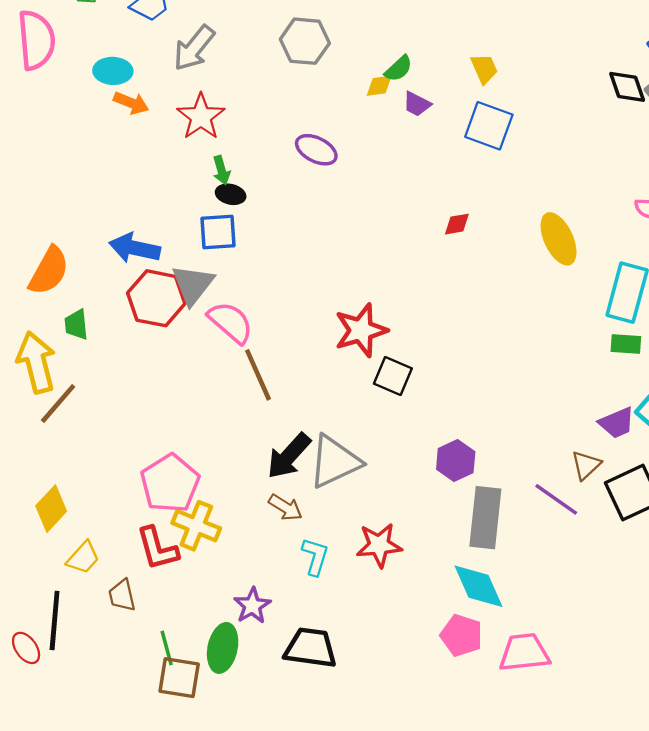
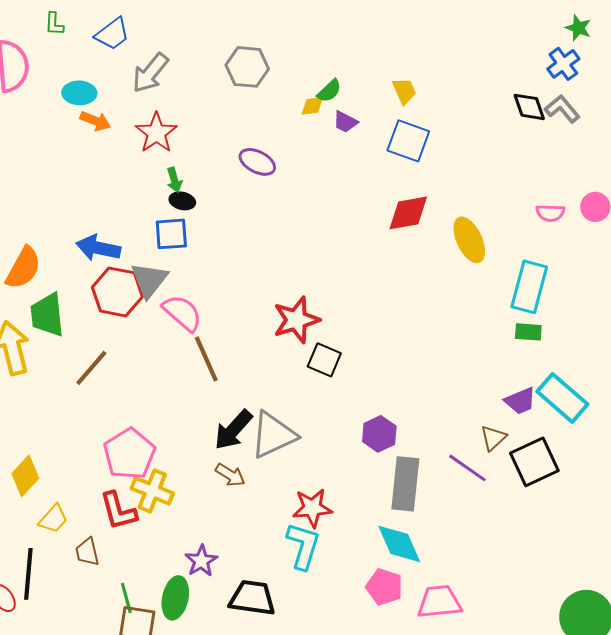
red diamond: (457, 224) -> (408, 213), moved, size x1.8
green trapezoid: (76, 325) -> (47, 315), size x1.6
brown line: (58, 403) -> (91, 368), moved
cyan L-shape: (315, 557) -> (303, 546), moved, size x1.4

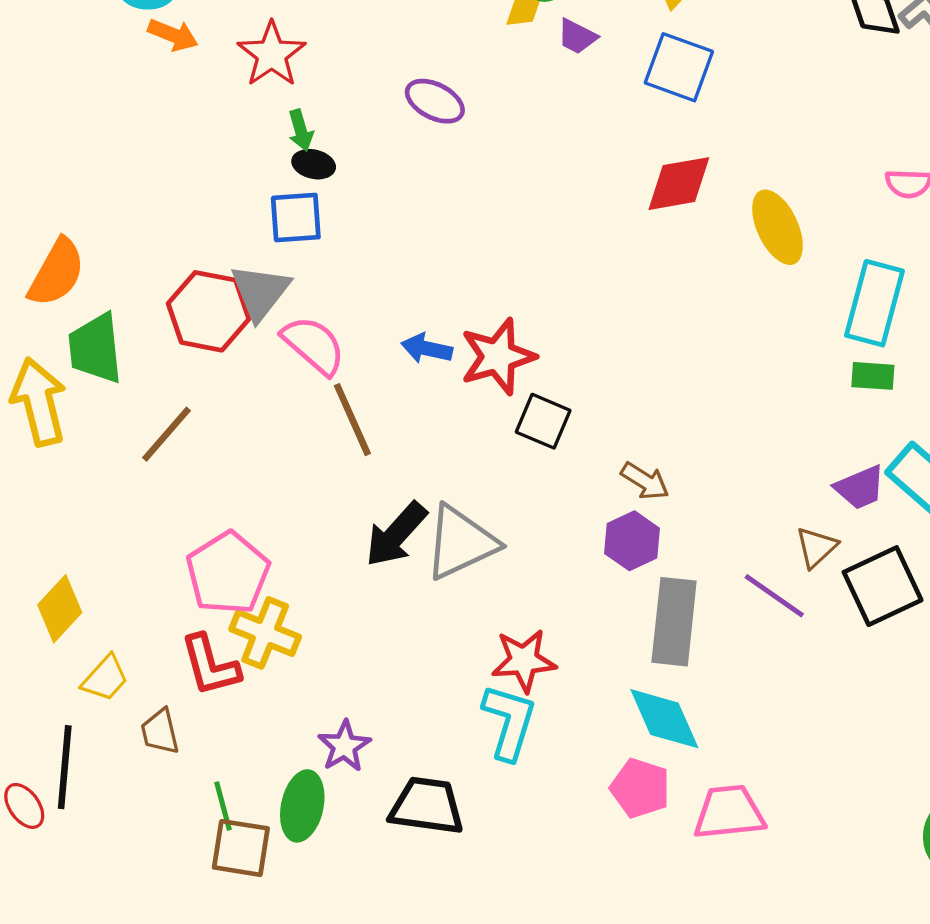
blue arrow: (98, 248) -> (427, 348), moved, size x0.7
brown arrow: (230, 475) -> (645, 481), moved

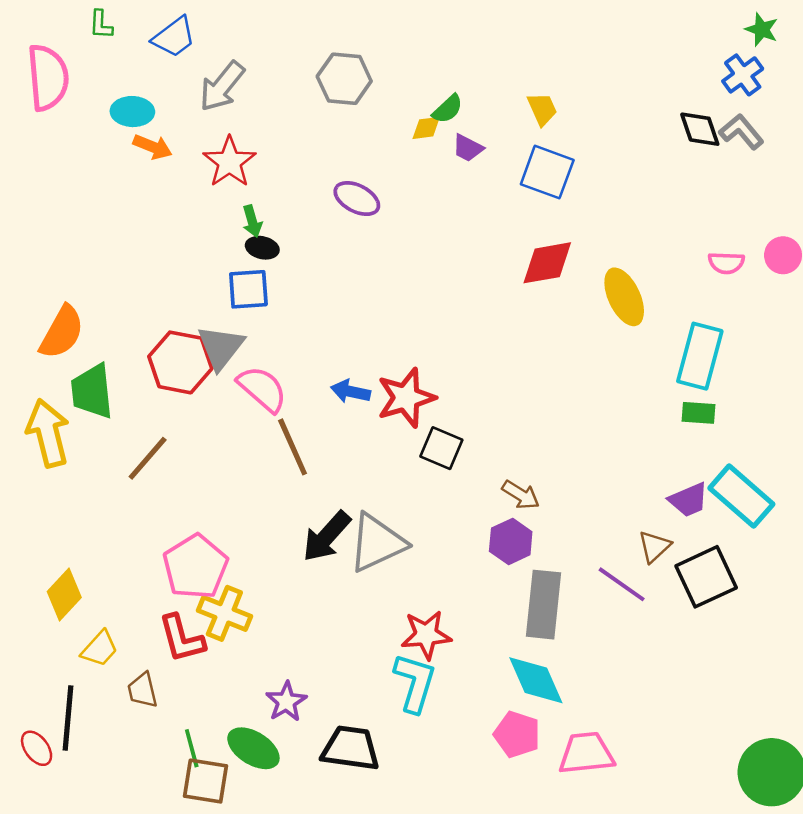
green ellipse: (302, 806) -> (253, 748), turned -70

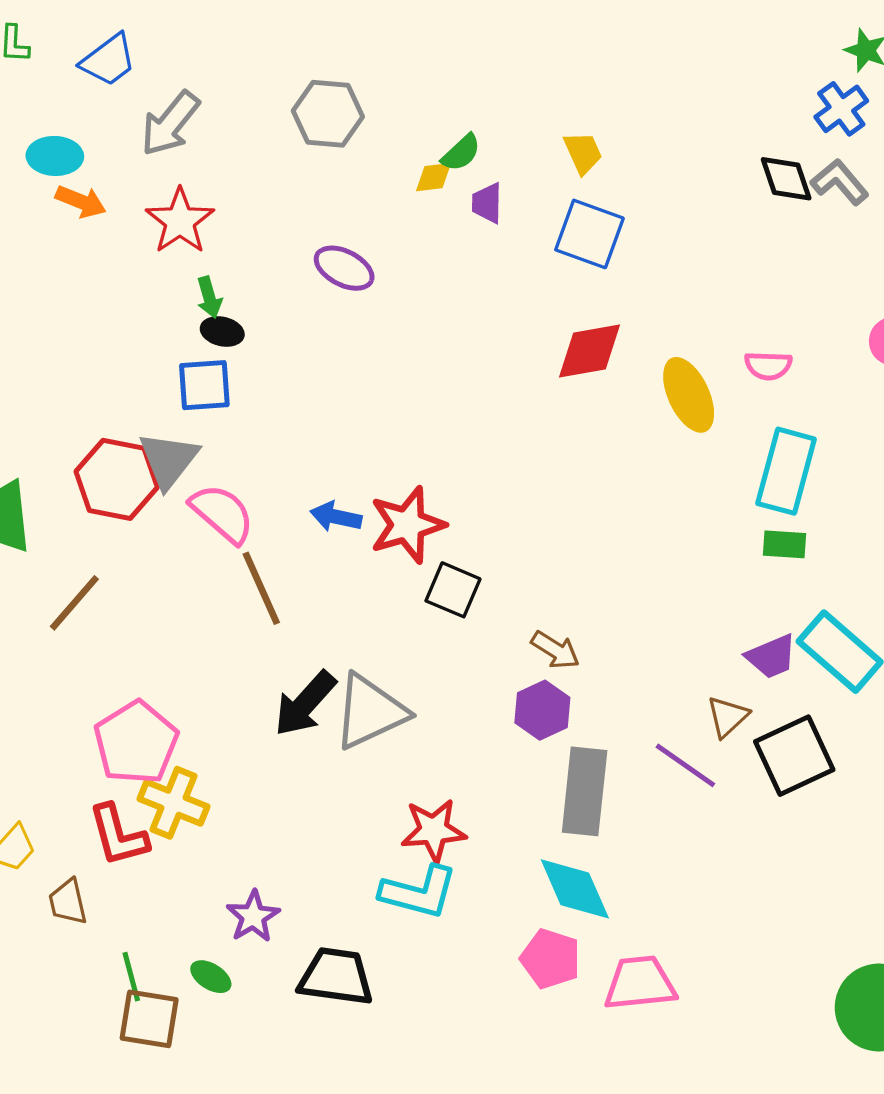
purple trapezoid: (468, 148) -> (487, 203), turned 64
pink semicircle: (726, 263) -> (768, 366), moved
cyan L-shape: (415, 683) -> (419, 892), turned 88
green ellipse: (253, 748) -> (211, 977), size x0.6

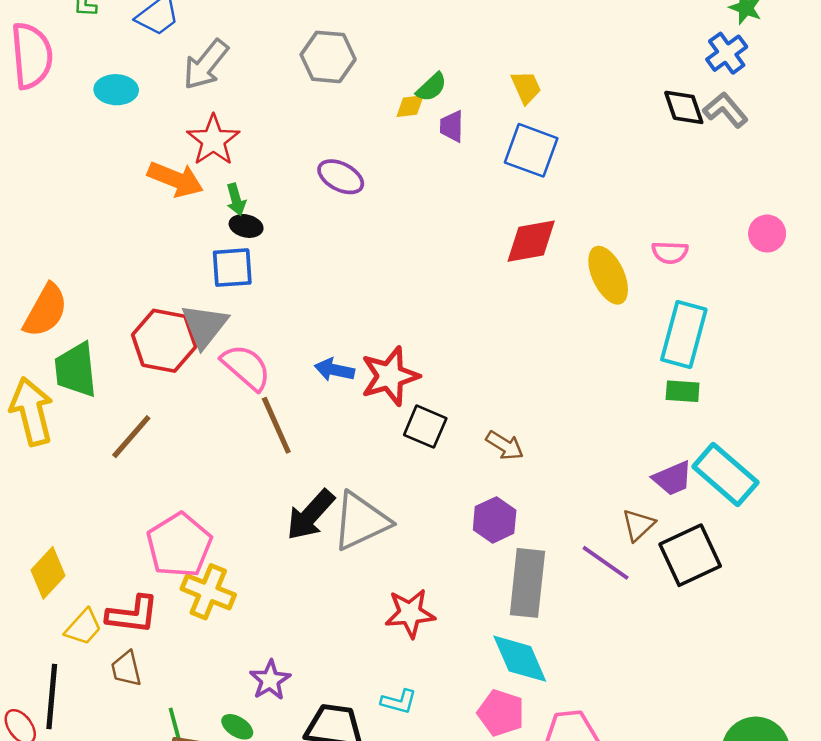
orange arrow: (81, 201) -> (175, 179), moved, size x1.4
brown arrow: (555, 650) -> (505, 445), moved
red L-shape: (118, 835) -> (133, 615), moved, turned -68
cyan L-shape: (419, 892) -> (399, 702), moved, size x0.6

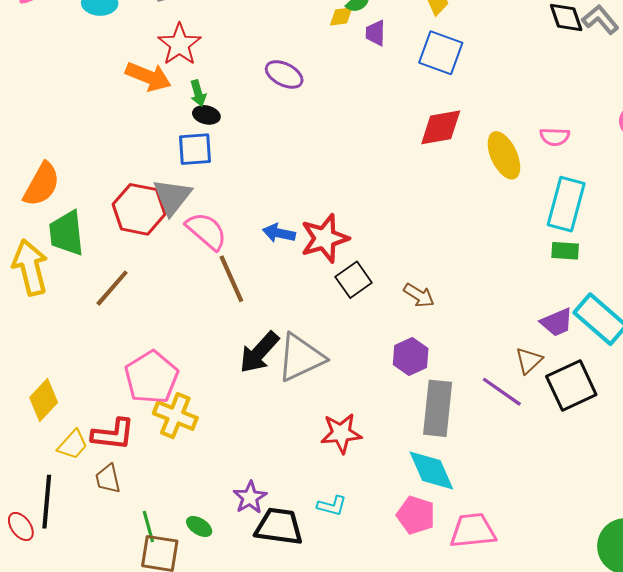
black square: (425, 427) -> (354, 280), turned 32
purple star: (270, 680) -> (250, 497), moved

